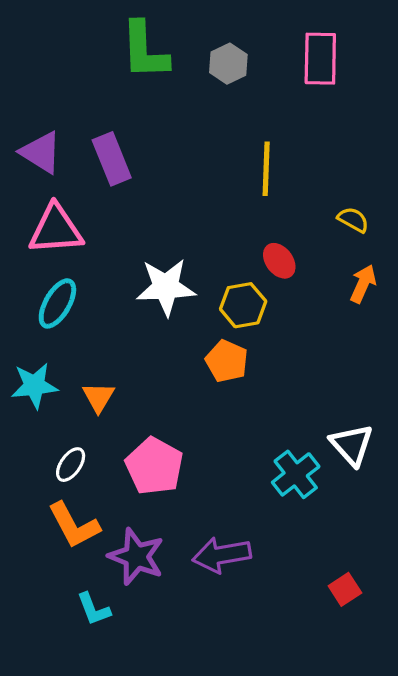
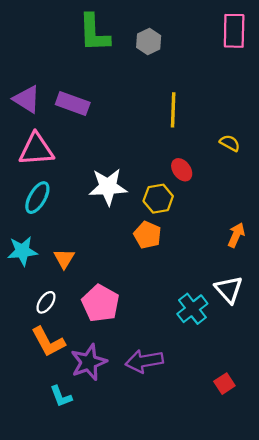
pink rectangle: (320, 59) -> (234, 31), moved
purple rectangle: (112, 159) -> (73, 103), turned -48
orange arrow: (363, 284) -> (236, 235), moved
purple star: (136, 557) -> (89, 362), turned 30

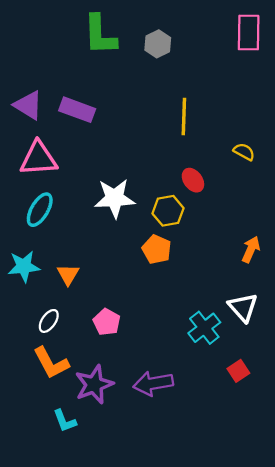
pink pentagon: (100, 303) -> (107, 322), size x0.7
red square: (224, 384) -> (238, 371), moved

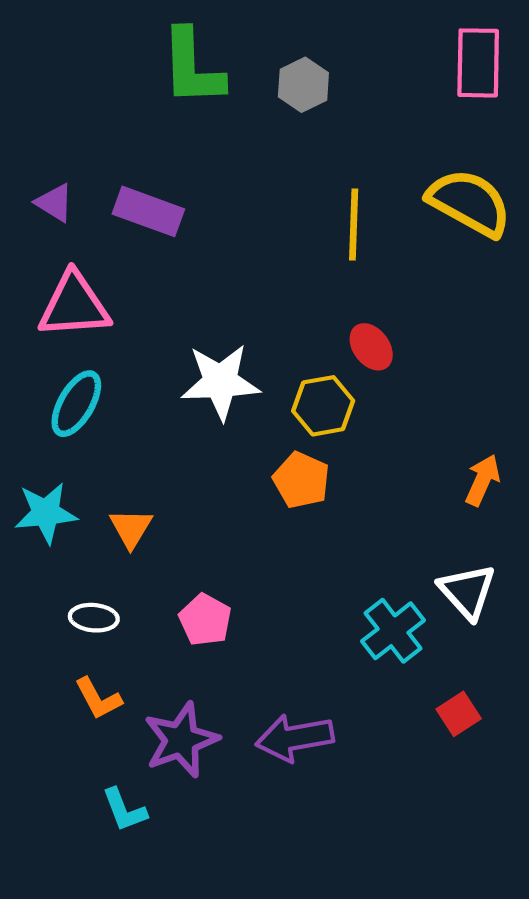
purple triangle: (28, 105) -> (54, 203), size x0.7
yellow semicircle: (244, 152) -> (469, 203), moved, size x2.0
white ellipse: (49, 321) -> (94, 618), turned 60
orange L-shape: (51, 363) -> (98, 698), size x0.7

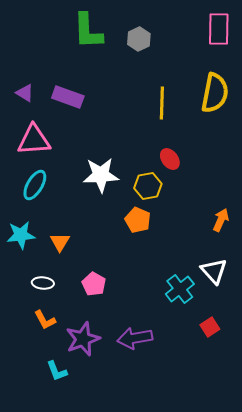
yellow semicircle: (469, 203) -> (215, 93), turned 72

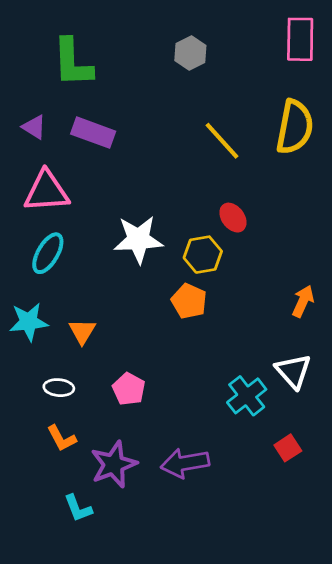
green L-shape: (88, 31) -> (73, 63), moved
yellow line: (162, 103) -> (222, 141), turned -44

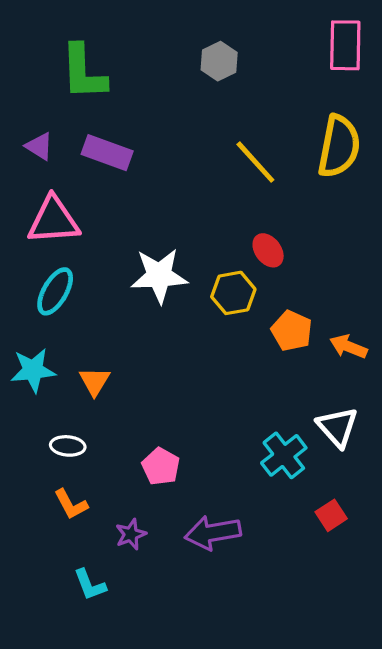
orange pentagon: (189, 301) -> (292, 331), moved
orange arrow: (303, 301) -> (348, 347), turned -92
pink pentagon: (129, 389) -> (161, 466), moved
purple star: (114, 464) -> (131, 534), size x0.6

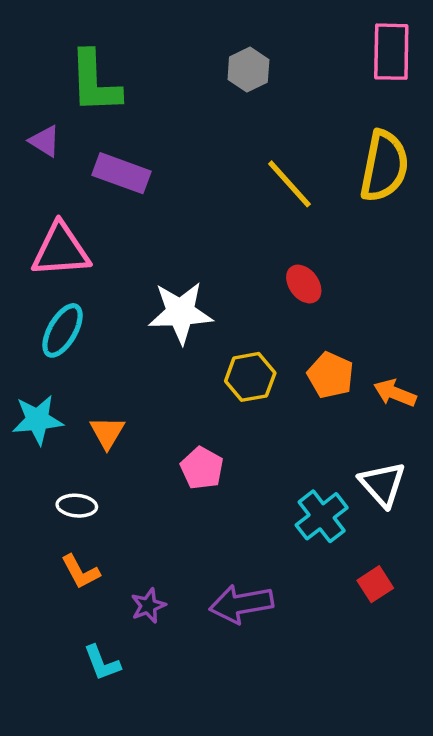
purple triangle: (39, 146) -> (45, 141), moved
yellow hexagon: (233, 293) -> (250, 377), moved
pink pentagon: (161, 466) -> (202, 468), moved

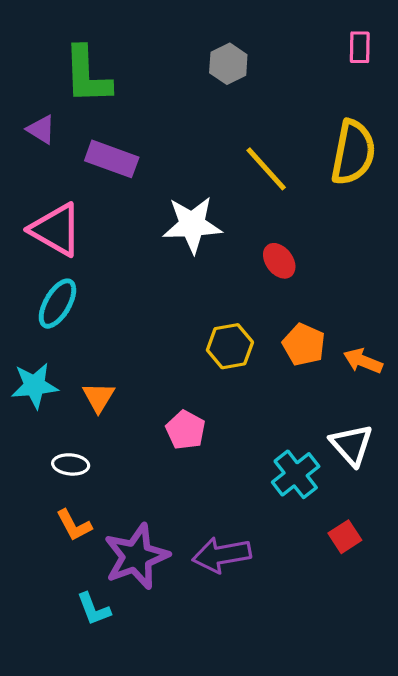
pink rectangle: (391, 52) -> (360, 47), size x0.6
pink triangle: (61, 250) -> (56, 230), turned 34
white star: (180, 313) -> (192, 225), moved
purple star: (148, 606) -> (136, 556), size x2.0

